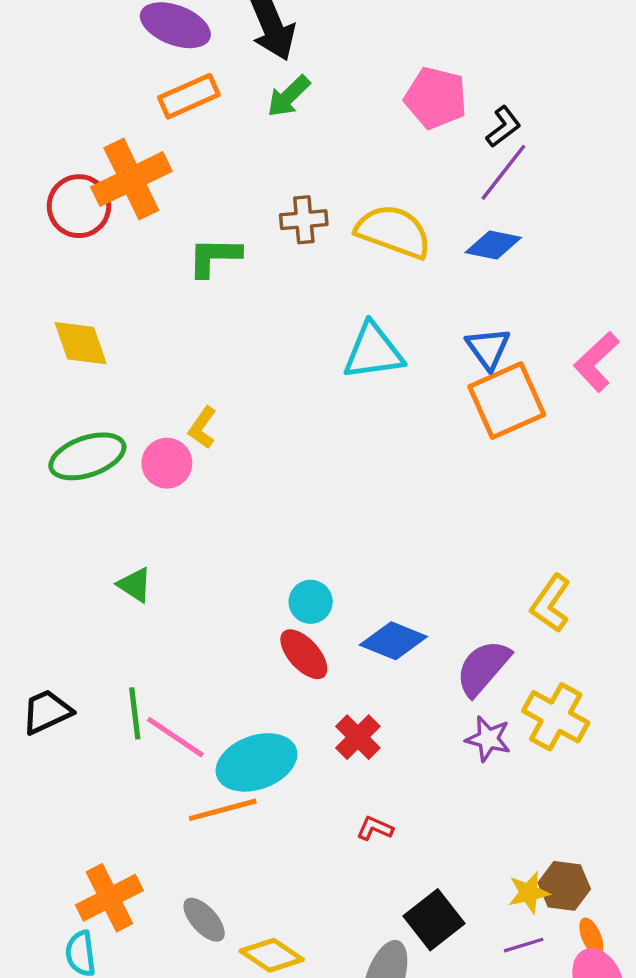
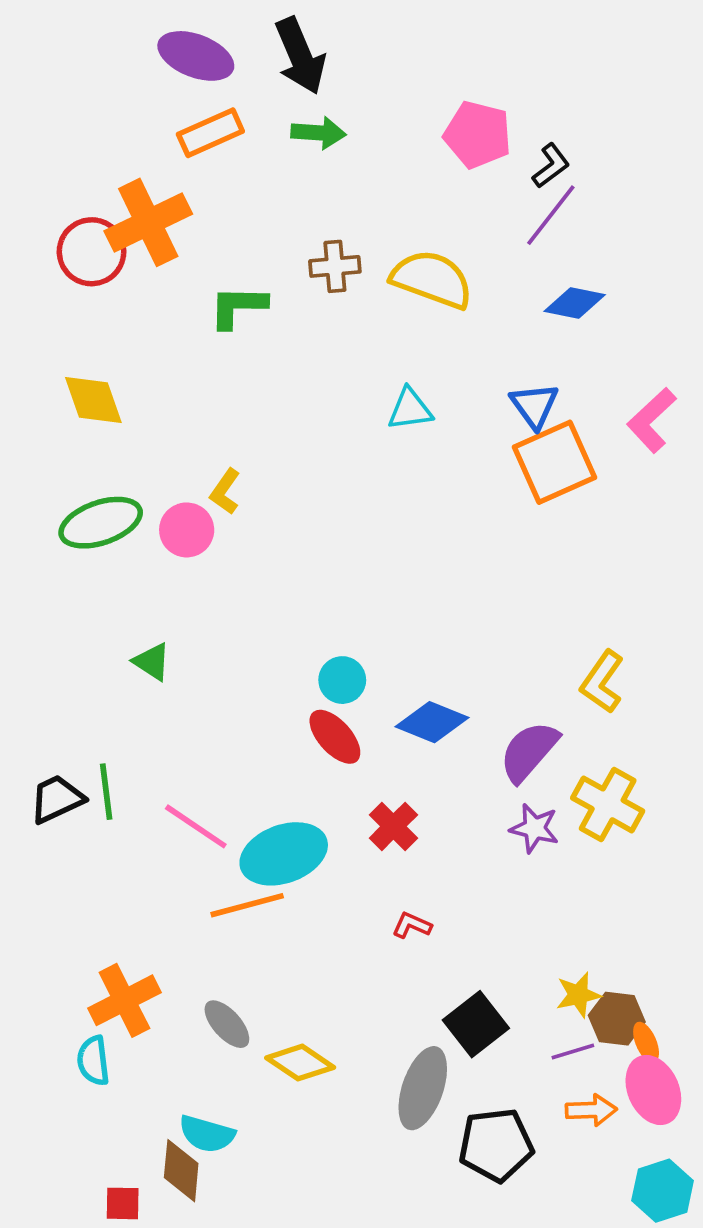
green arrow: (289, 96) -> (318, 133), turned -132
blue diamond: (493, 245) -> (575, 303), moved
cyan triangle: (373, 352) -> (410, 409), size x0.7
green line: (135, 713) -> (106, 792), moved
brown hexagon: (564, 886) -> (617, 1019), moved

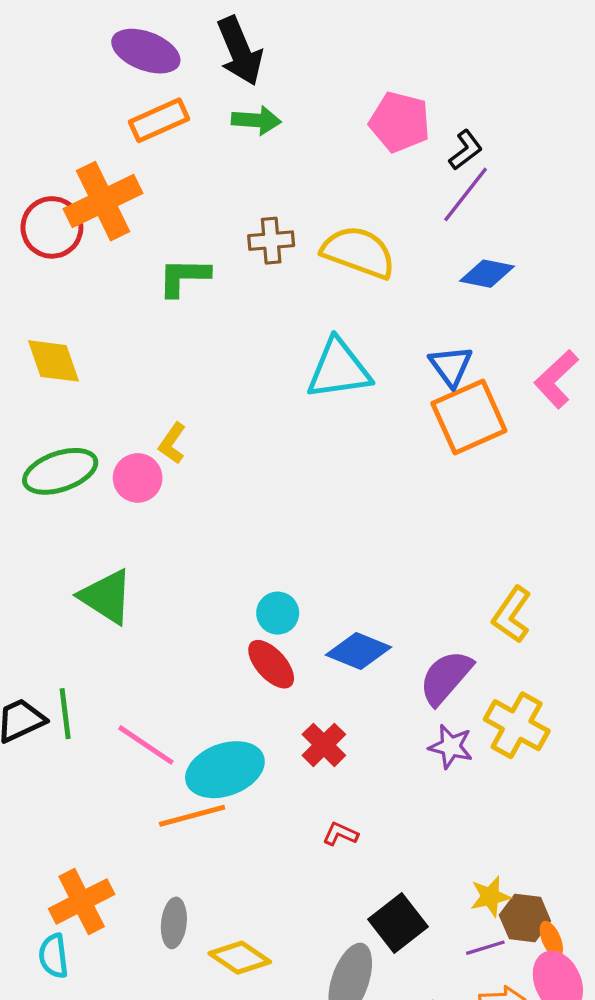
cyan triangle: (410, 409) -> (339, 369), size x1.6
green triangle: (152, 662) -> (106, 597), size x1.6
gray ellipse: (227, 1024) -> (174, 923), turned 48

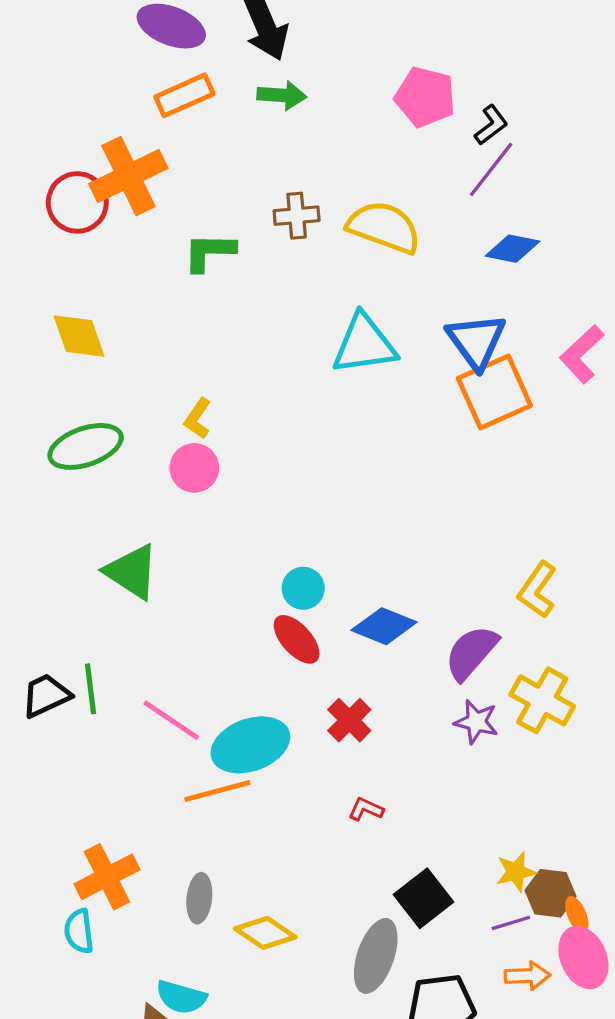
blue triangle: (451, 366) -> (476, 341), size x1.4
pink circle: (138, 478) -> (194, 468), moved

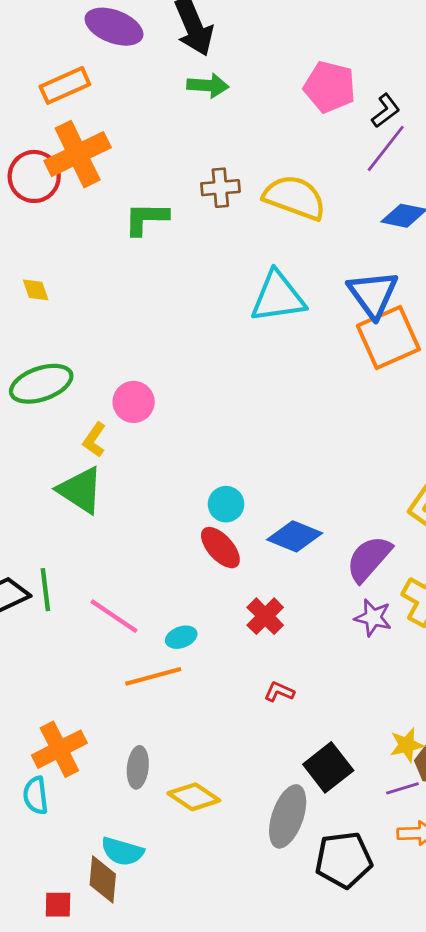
orange rectangle: (184, 95) -> (65, 85), moved
yellow diamond: (79, 336) -> (36, 290), size x0.6
yellow L-shape: (198, 418) -> (94, 440), moved
cyan ellipse: (250, 745) -> (181, 637), size x0.5

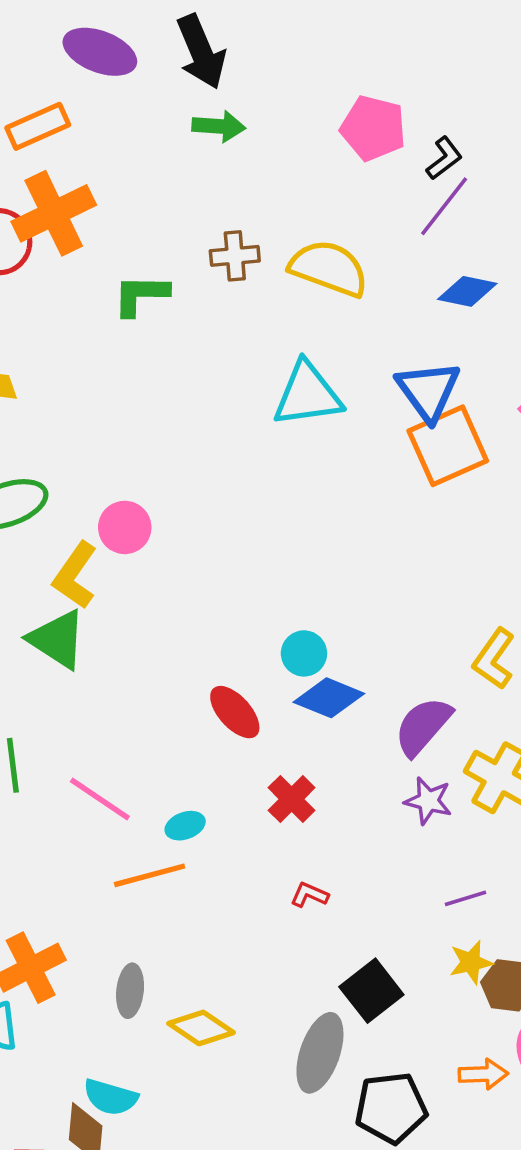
yellow L-shape: (94, 440) -> (75, 575), size x1.5
cyan circle: (226, 504) -> (304, 653), moved
purple line: (402, 788) -> (466, 898), moved

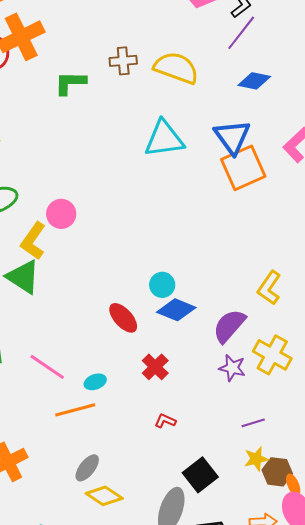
gray ellipse: (130, 991) -> (87, 468), moved, turned 32

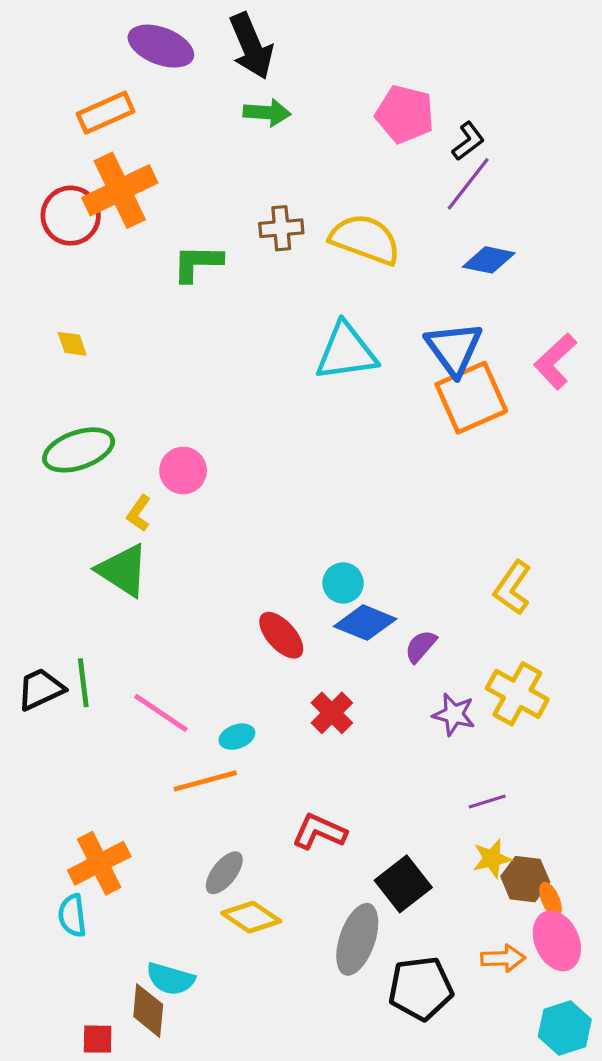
yellow L-shape: (33, 241) -> (139, 513), size x0.6
purple semicircle: (229, 326) -> (421, 646), moved, size x0.6
red L-shape: (165, 421) -> (319, 832), moved, size x1.6

